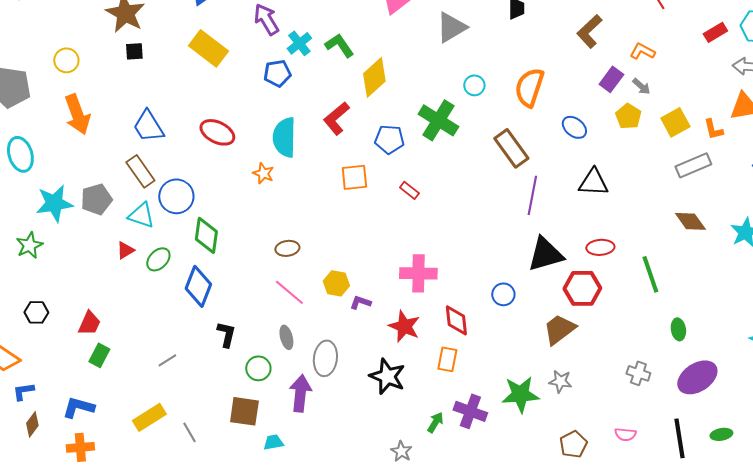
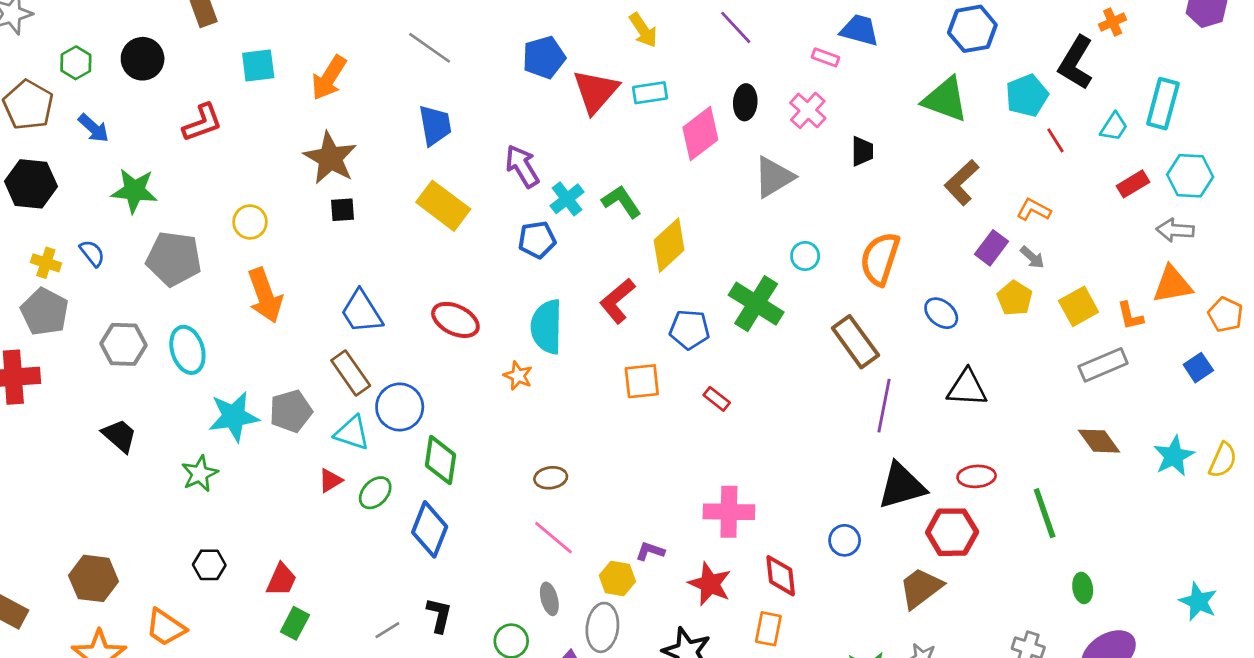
yellow hexagon: (336, 283) -> (617, 578), moved
black L-shape: (226, 334) -> (439, 615), moved

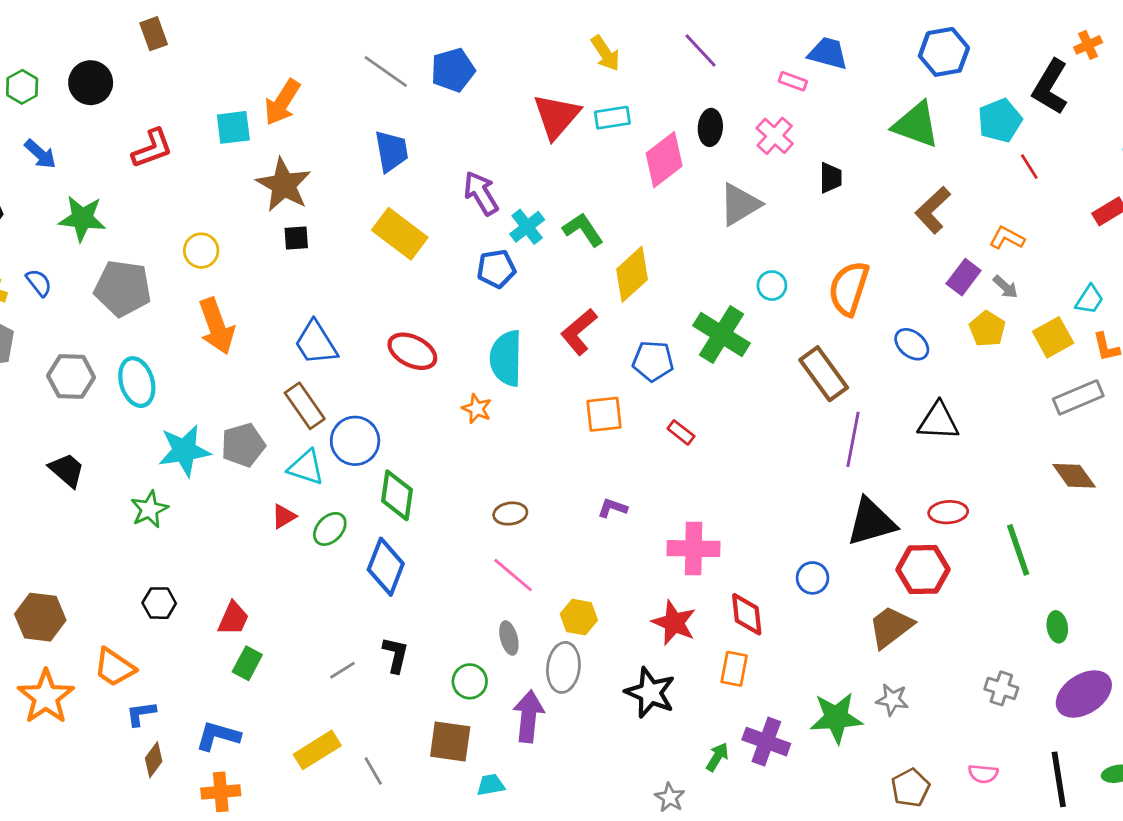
blue pentagon: (544, 57) -> (453, 70), moved
cyan square: (258, 66) -> (233, 127), moved
cyan trapezoid: (1114, 127) -> (1089, 300), moved
purple L-shape: (650, 551) -> (612, 508), moved

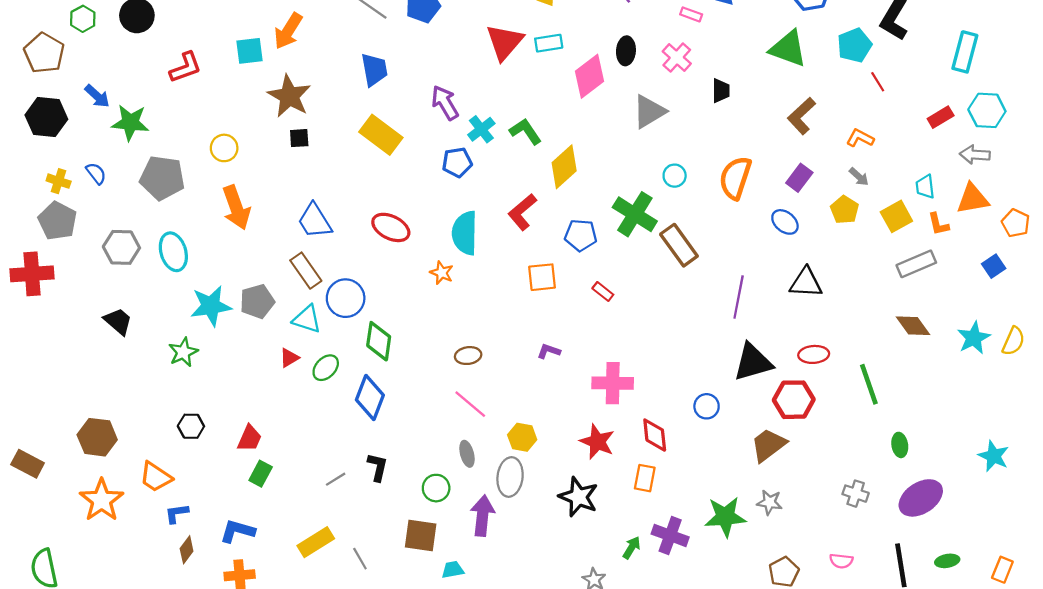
blue arrow: (40, 154) -> (97, 96), moved
purple rectangle: (964, 277) -> (799, 178), moved
cyan trapezoid: (1089, 300) -> (925, 187), turned 140
brown rectangle: (824, 374) -> (679, 245), moved

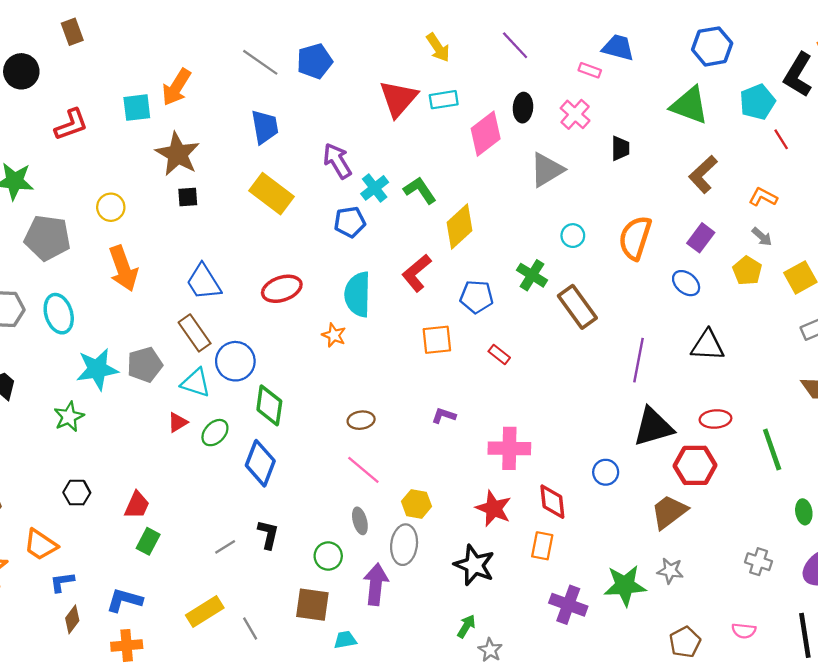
green cross: (635, 214) -> (532, 275), size x0.7
red ellipse: (391, 227) -> (282, 289), turned -45
green arrow: (631, 548) -> (466, 626), moved

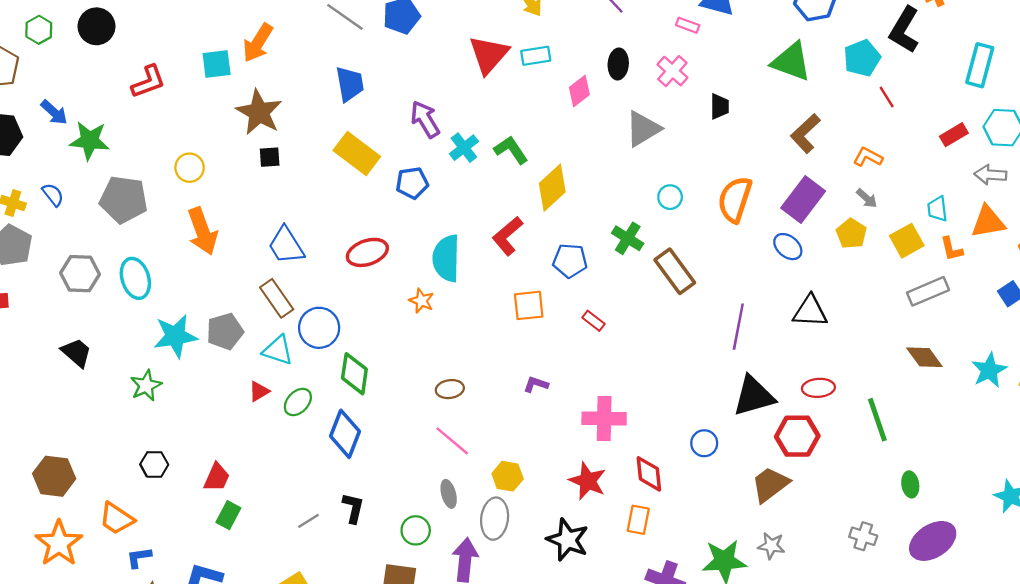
pink diamond: (486, 134) -> (579, 91), size x0.7
blue pentagon: (350, 222) -> (412, 183), moved
purple rectangle: (701, 238) -> (803, 199), size x1.5

